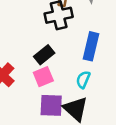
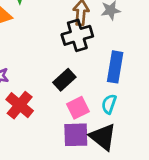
pink square: (43, 77) -> (78, 108), moved

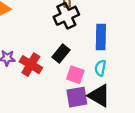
red cross: (20, 105) -> (31, 65), moved
pink square: (78, 108) -> (75, 75), turned -36

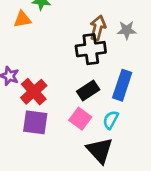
black rectangle: (61, 53) -> (88, 90), moved
purple square: (77, 97) -> (35, 122), moved

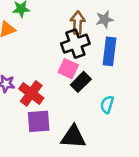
blue rectangle: (122, 85) -> (110, 51), moved
pink square: (80, 119) -> (68, 69), moved
black triangle: (100, 150) -> (73, 137), moved, turned -32

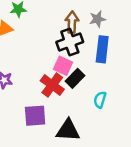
red cross: (31, 93) -> (52, 85), moved

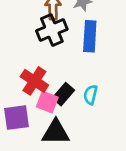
pink square: (63, 66) -> (47, 102), moved
black rectangle: (75, 78) -> (63, 94), moved

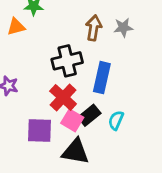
black cross: (52, 30) -> (67, 61), moved
blue rectangle: (90, 36) -> (102, 78), moved

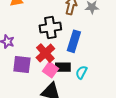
black rectangle: (89, 115) -> (63, 67), turned 35
purple square: (39, 131) -> (22, 64), moved

